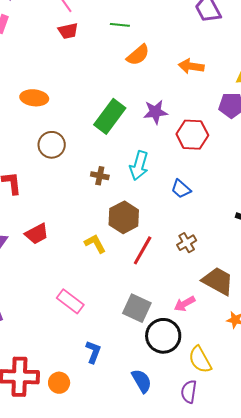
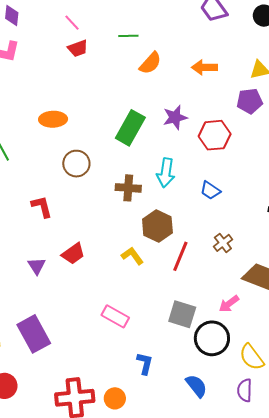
brown cross: (100, 176) -> (128, 188), size x1.4

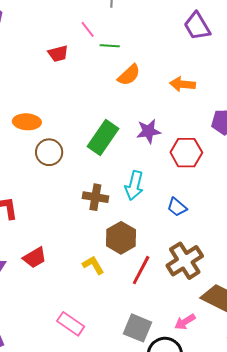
pink line: (72, 23) -> (88, 29), moved
brown circle: (76, 164) -> (49, 152), moved
brown cross: (223, 243) -> (185, 261), size x1.8

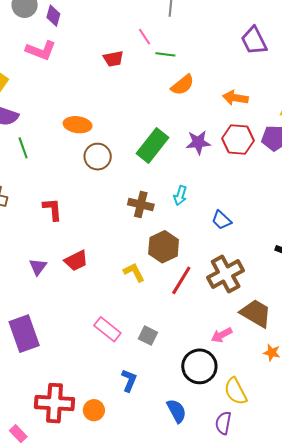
red hexagon: (186, 153) -> (238, 139), moved
cyan arrow: (134, 185) -> (180, 196), size x0.7
gray square: (138, 328) -> (148, 336), moved, size x0.7

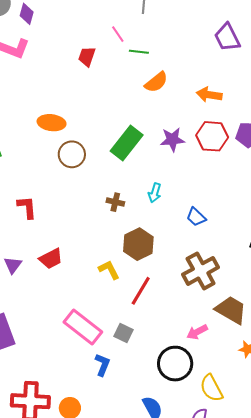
red trapezoid: (113, 59) -> (87, 56), turned 120
brown cross: (141, 205) -> (115, 202), size x0.7
red line: (181, 280) -> (141, 291), moved
pink rectangle: (107, 329) -> (83, 327), size x1.4
blue L-shape: (129, 380) -> (102, 365), moved

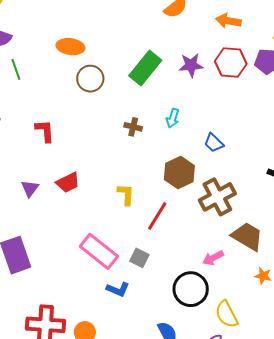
brown hexagon: (138, 244) -> (179, 173), moved
yellow L-shape: (109, 270) -> (126, 194), turned 30
blue L-shape: (102, 365) -> (118, 289), turned 90

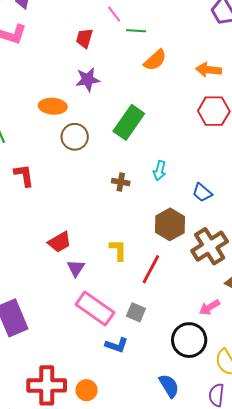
purple star: (191, 65) -> (88, 80), moved
red L-shape: (45, 131) -> (24, 175), moved
purple triangle: (30, 188) -> (76, 268), moved

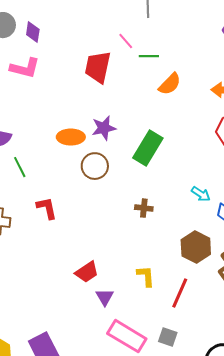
red trapezoid: (84, 38) -> (98, 67), size x1.6
purple star: (88, 80) -> (104, 128), moved
cyan arrow: (160, 171) -> (201, 194), moved, turned -66

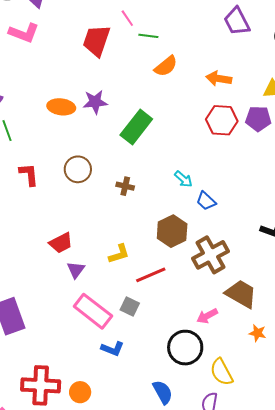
brown circle: (95, 166) -> (78, 169), moved
yellow L-shape: (146, 276) -> (119, 254), turned 70
red line: (180, 293) -> (151, 275), turned 36
gray square: (168, 337) -> (130, 307), moved

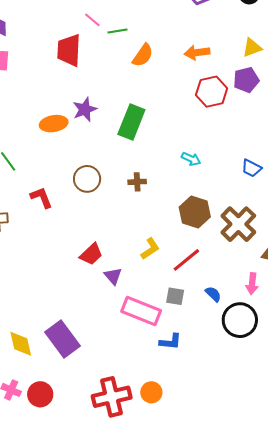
blue trapezoid: (206, 201) -> (251, 168), moved
pink arrow: (207, 316) -> (252, 284), turned -40
blue semicircle: (163, 392) -> (213, 294), moved, size x0.7

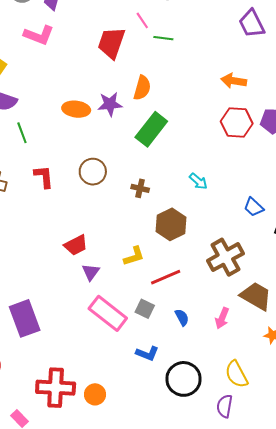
orange semicircle: (143, 55) -> (142, 88), moved, turned -35
brown hexagon: (195, 212) -> (171, 224), moved
black circle: (240, 320) -> (184, 379), moved
blue L-shape: (170, 342) -> (147, 353), moved

